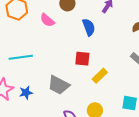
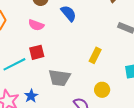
pink semicircle: (47, 20) -> (36, 25), moved
red square: (82, 59) -> (37, 52), moved

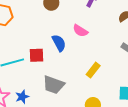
blue semicircle: (69, 13) -> (59, 43), moved
pink semicircle: (36, 25) -> (80, 31), moved

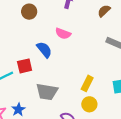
yellow rectangle: (93, 70) -> (87, 83), moved

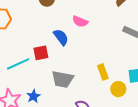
yellow rectangle: (87, 83) -> (103, 72), turned -49
yellow circle: (89, 104) -> (118, 89), moved

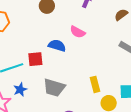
blue semicircle: (61, 37) -> (57, 46), turned -42
blue star: (33, 96) -> (20, 90), moved

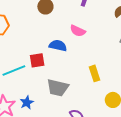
yellow rectangle: (95, 84) -> (95, 73), moved
blue star: (20, 90) -> (27, 102), moved

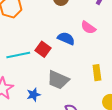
red square: (37, 60) -> (43, 49), turned 35
blue star: (27, 102) -> (34, 95), moved

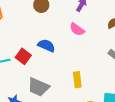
pink semicircle: (88, 28) -> (77, 29), moved

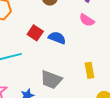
red square: (23, 56) -> (35, 33), moved

